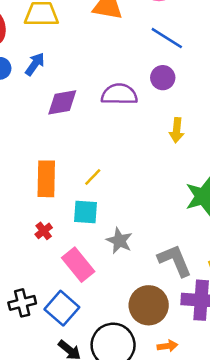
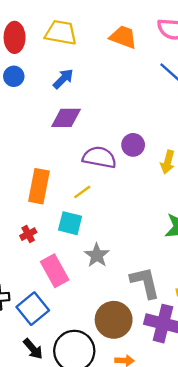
blue arrow: (35, 64) -> (63, 79), moved
purple circle: (163, 78) -> (133, 145), moved
purple semicircle: (119, 94) -> (99, 157), moved

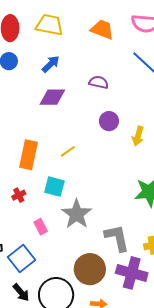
purple semicircle: (99, 157) -> (99, 82), moved, size x0.7
yellow line: (82, 192) -> (68, 151), moved
gray star: (97, 255) -> (77, 214), size x1.4
pink rectangle: (55, 271) -> (41, 227), size x0.6

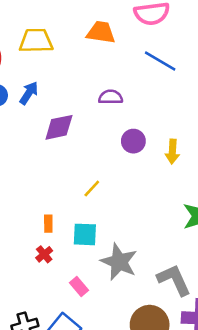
blue arrow: (51, 64) -> (29, 93), moved
orange rectangle: (29, 155) -> (48, 224), moved, size x0.5

